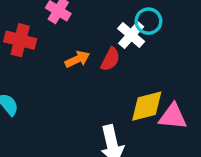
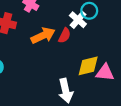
orange arrow: (77, 59) -> (43, 36), size x1.5

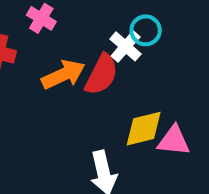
red semicircle: (64, 36) -> (101, 75), size x1.5

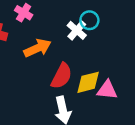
red semicircle: (101, 75) -> (62, 76), moved

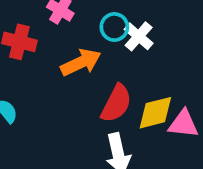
cyan circle: (89, 20) -> (114, 27), moved

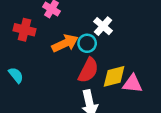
cyan circle: (114, 27) -> (87, 43), moved

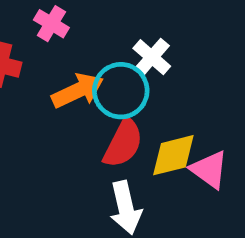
cyan circle: (87, 43) -> (121, 91), size x1.5
pink triangle: (132, 84) -> (209, 170), turned 30

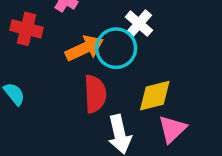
red semicircle: (123, 143) -> (95, 94), moved, turned -30
pink triangle: (209, 170) -> (172, 129), moved, turned 40

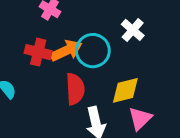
white cross: (139, 24) -> (133, 30), moved
red cross: (26, 29) -> (38, 52), moved

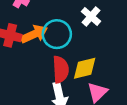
red semicircle: (75, 89) -> (61, 69), moved

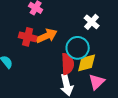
cyan circle: (57, 34) -> (78, 48), moved

